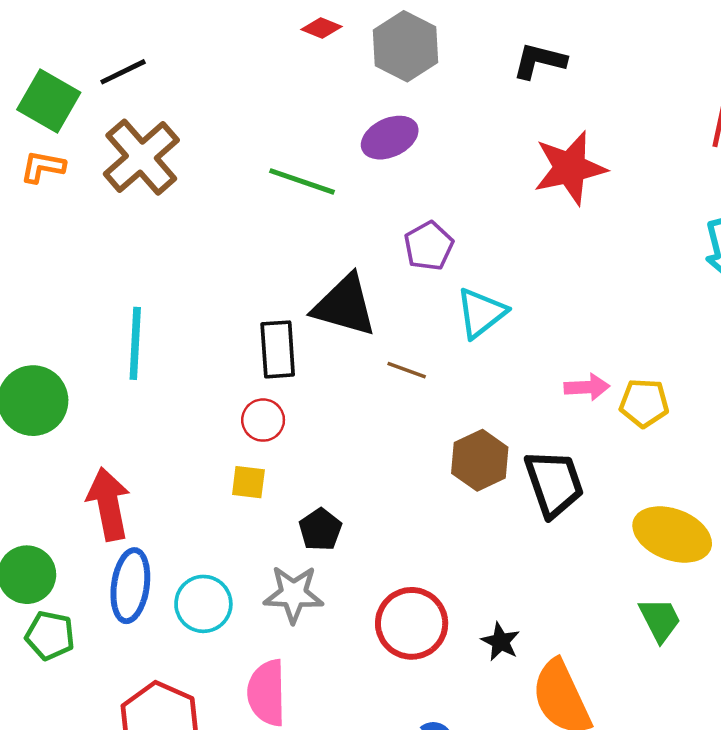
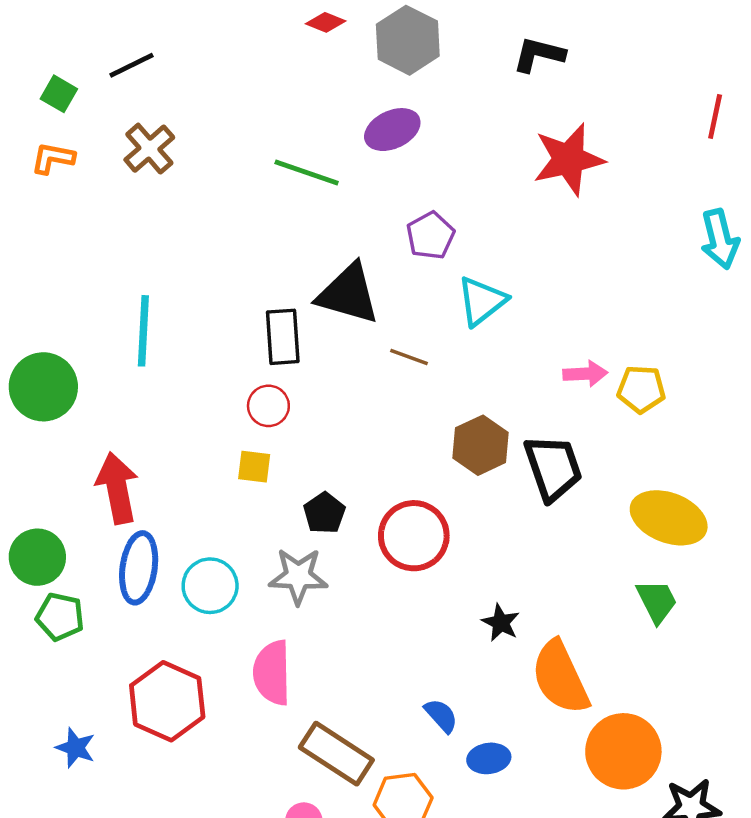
green square: (49, 101) -> (59, 94), size x0.6
brown cross: (141, 157) -> (149, 149), size x0.7
red circle: (412, 623) -> (414, 536), moved

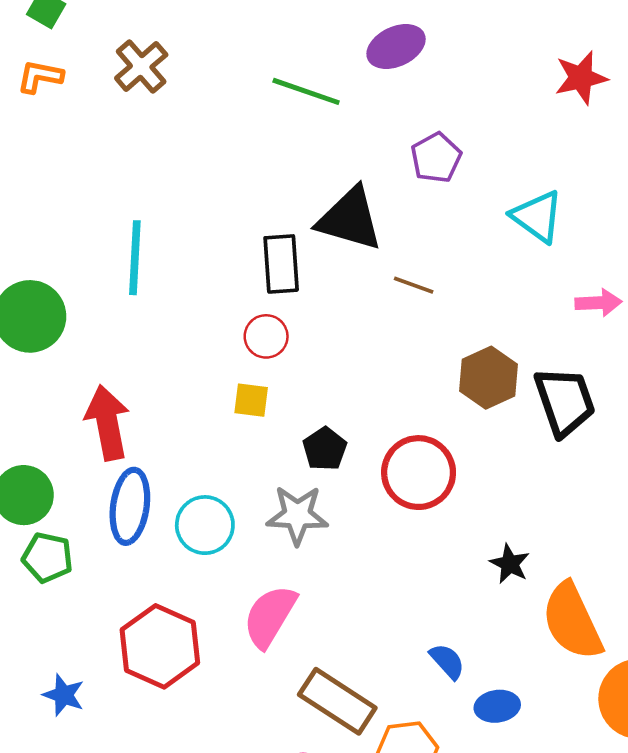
red star: (569, 159) -> (581, 78), size x0.7
cyan triangle: (482, 301) -> (537, 216), moved, turned -46
pink semicircle: (272, 673) -> (270, 616), turned 32

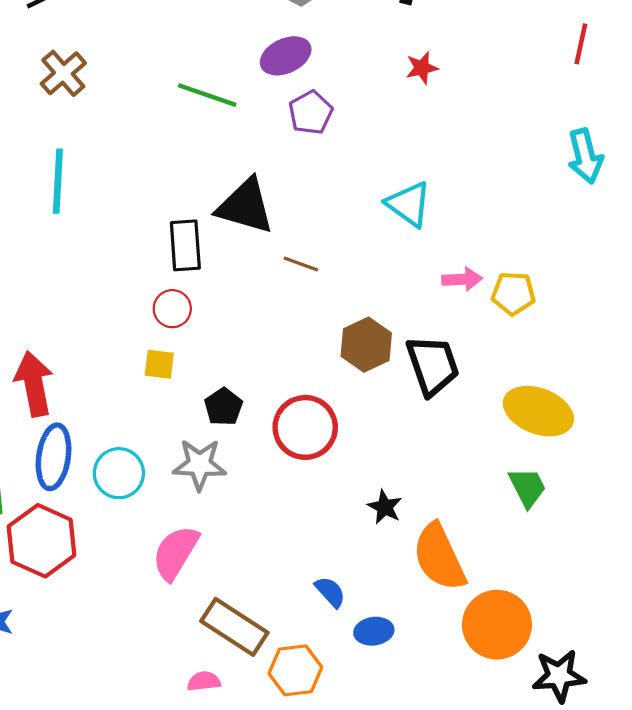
red star: (581, 78) -> (422, 68), moved, size x0.7
purple pentagon: (436, 158) -> (311, 113), moved
cyan line: (135, 258) -> (58, 181), moved
red hexagon: (160, 646) -> (42, 541), moved

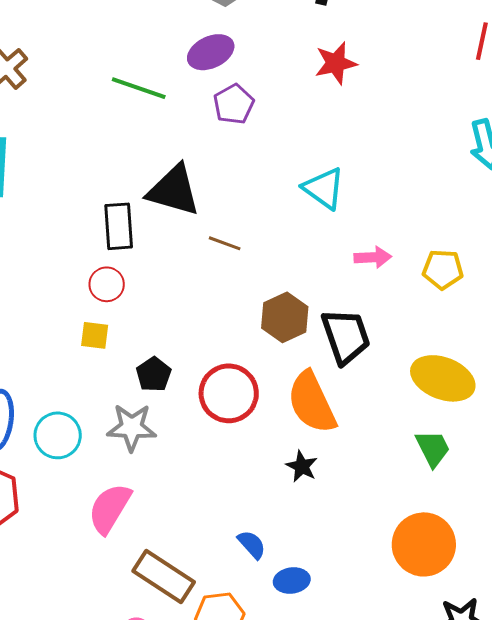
red star: (422, 68) -> (336, 63), size x1.4
yellow pentagon: (513, 293) -> (443, 269), moved
orange semicircle: (439, 557) -> (312, 402), moved
orange circle: (497, 625) -> (424, 544), moved

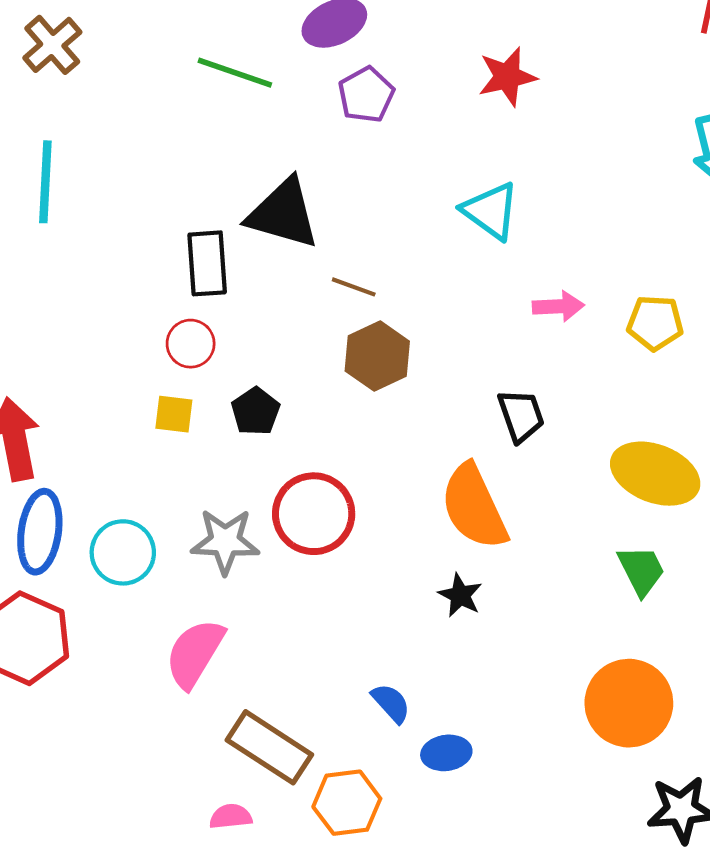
red star: (336, 63) -> (507, 77), moved
brown hexagon: (285, 317) -> (377, 356), moved
black trapezoid: (346, 336) -> (521, 416), size x0.7
black pentagon: (154, 374) -> (256, 411), moved
red circle: (229, 393) -> (314, 514), moved

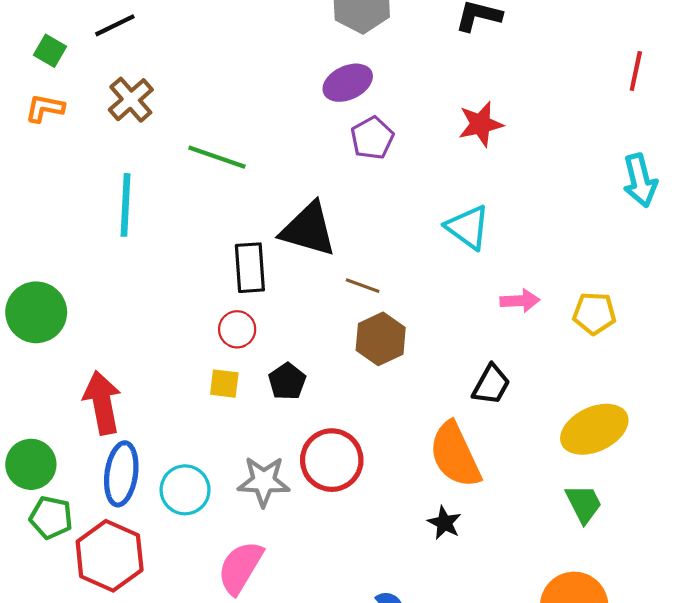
green line: (235, 73) -> (217, 157), moved
black trapezoid: (521, 416) -> (491, 385), turned 48
yellow ellipse: (655, 474) -> (594, 429), turned -46

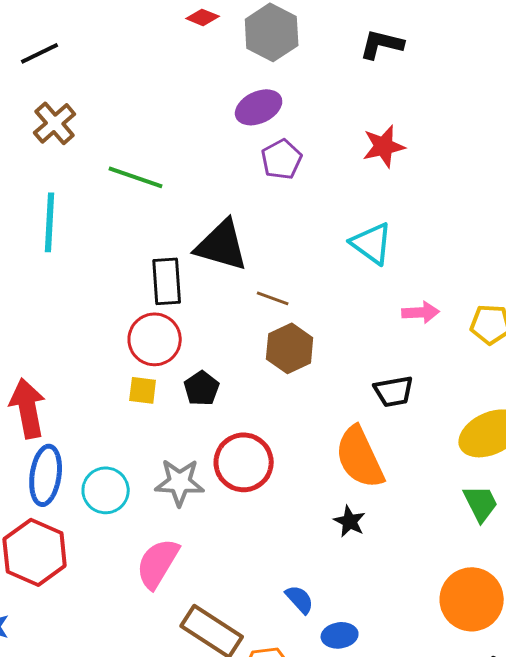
red circle: (237, 329) -> (155, 339), size x1.5
black trapezoid: (491, 385) -> (394, 391), turned 51

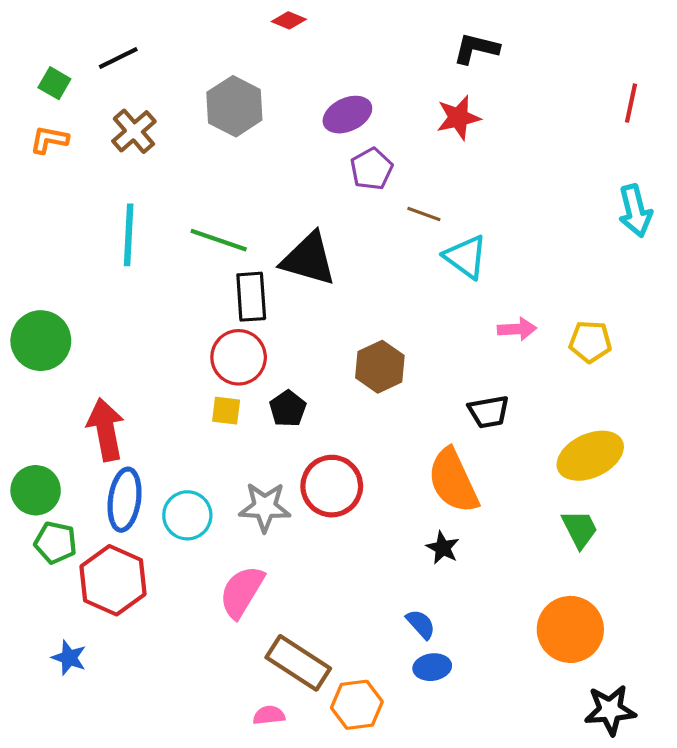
gray hexagon: (272, 32) -> (234, 106), moved
red star: (384, 146) -> (458, 118), moved
green line: (136, 177) -> (219, 240), moved
brown line: (273, 298) -> (424, 214), moved
blue semicircle: (300, 599) -> (421, 624), moved

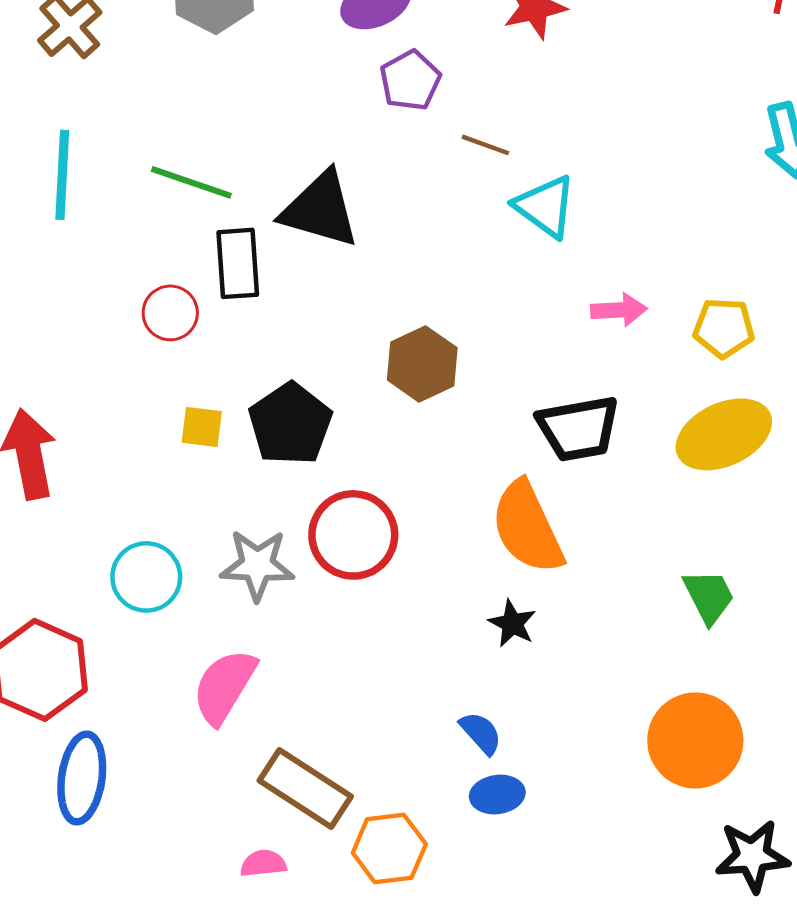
red circle: (239, 357) -> (170, 313), moved, size x0.7
black pentagon: (288, 409) -> (290, 424), size x1.6
black trapezoid: (489, 412) -> (578, 428), size x1.4
yellow ellipse: (590, 456) -> (724, 434), moved
blue ellipse: (125, 500) -> (82, 778), moved

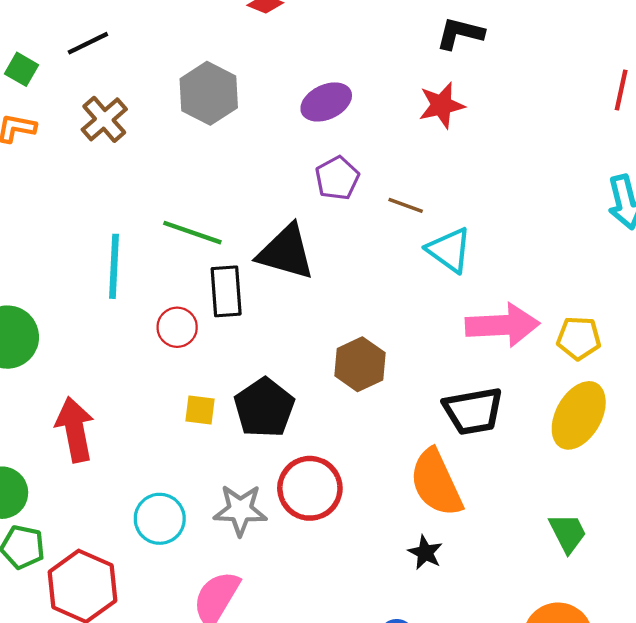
purple pentagon: (410, 80) -> (337, 178), moved
cyan line: (62, 175) -> (114, 266), moved
pink arrow: (619, 310) -> (503, 325), size x1.8
yellow ellipse: (724, 434) -> (579, 415), turned -36

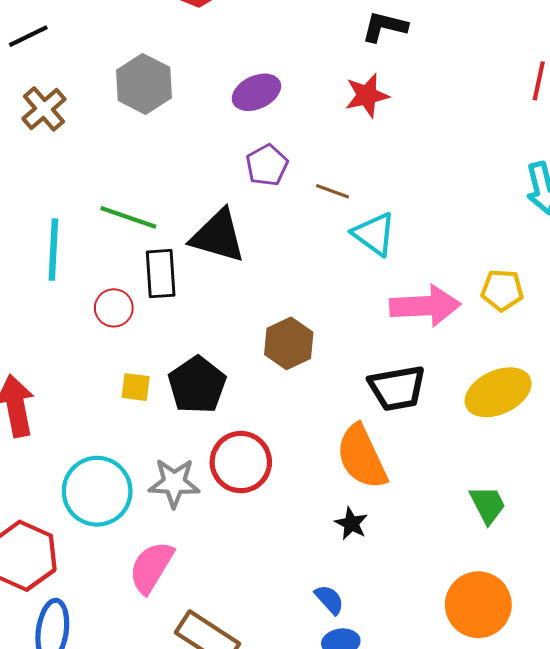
yellow pentagon: (579, 338) -> (502, 290), moved
yellow ellipse: (579, 415) -> (498, 392), turned 36
cyan circle: (160, 519) -> (97, 491), size x1.4

